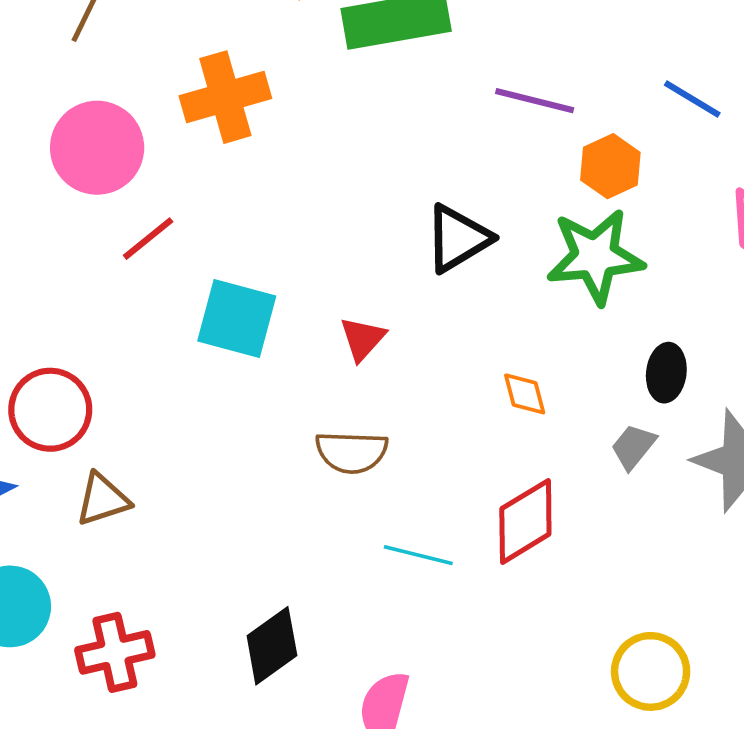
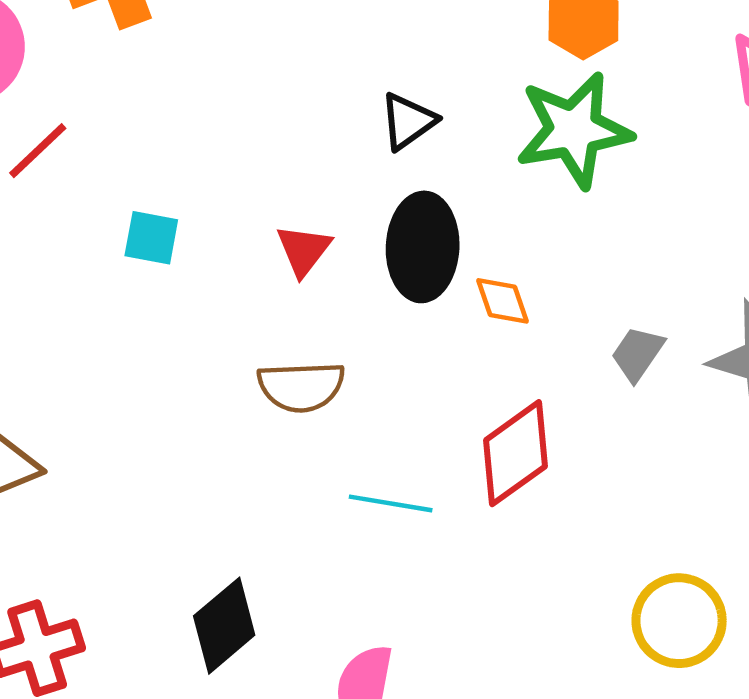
black triangle: (458, 238) -> (408, 121), size x0.7
cyan square: (237, 318) -> (151, 238), size x0.6
black ellipse: (666, 373) -> (423, 247), moved, size x1.5

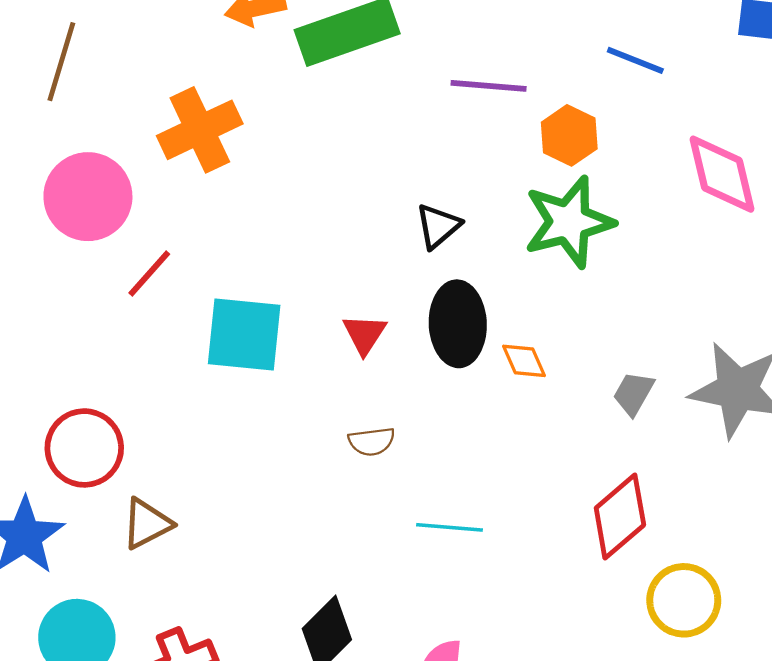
cyan square: (151, 238) -> (244, 334), size x1.8
brown semicircle: (301, 387) -> (372, 441), size x0.7
red diamond: (515, 453) -> (620, 516), moved

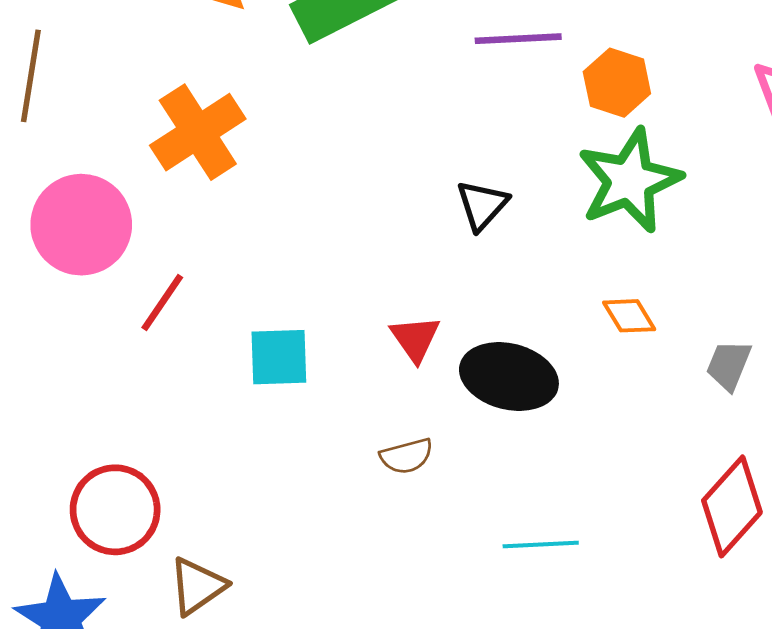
black ellipse: (458, 324) -> (509, 377), moved, turned -66
cyan square: (244, 334) -> (279, 357), size x0.7
orange diamond: (524, 361) -> (629, 316), moved
brown semicircle: (372, 441) -> (407, 456), moved

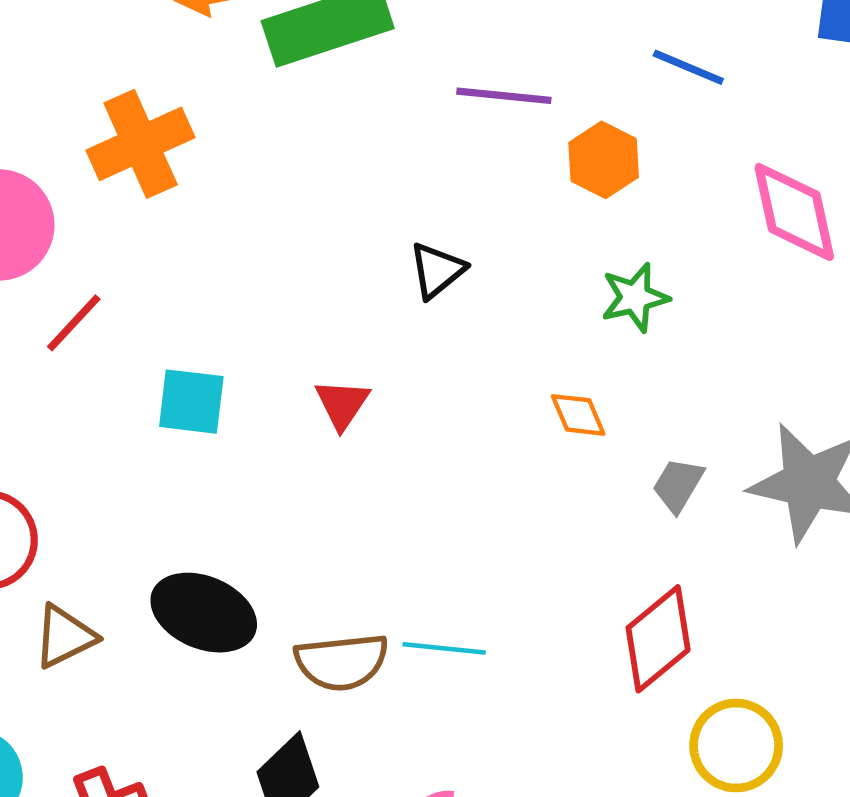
green star: (630, 181) -> (635, 297), moved, size x0.6
black ellipse: (509, 377) -> (204, 613), moved
brown semicircle: (407, 456) -> (342, 662), moved, size x1.6

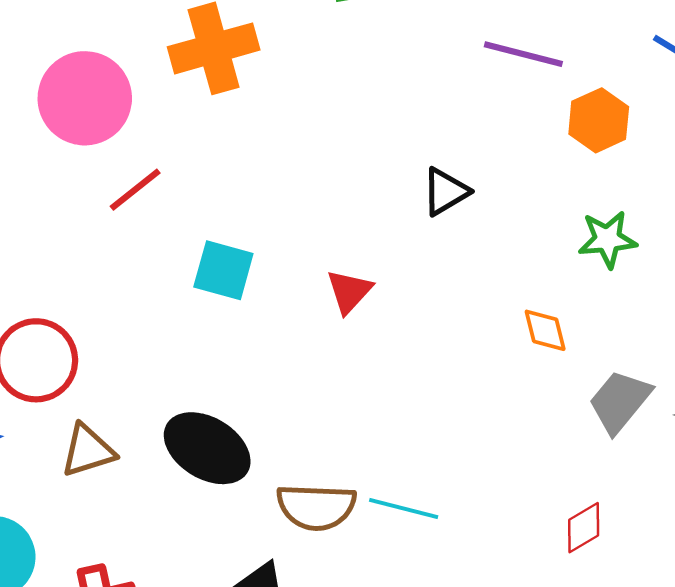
gray trapezoid: (678, 485) -> (620, 401), size x1.4
red diamond: (658, 639) -> (584, 528), size x0.6

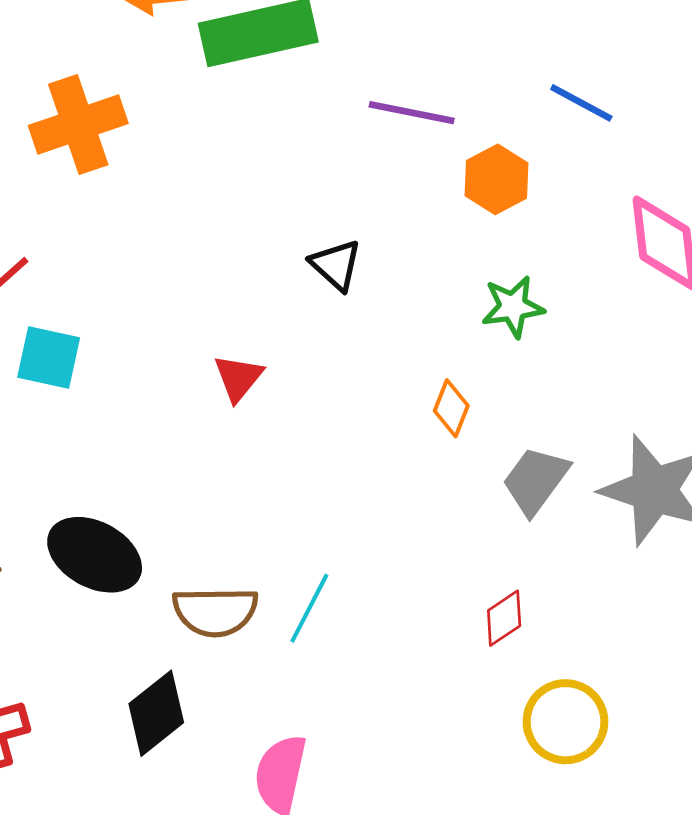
black triangle: (445, 192) -> (336, 265), turned -44
cyan square: (223, 270) -> (49, 358), moved
orange diamond: (545, 330) -> (451, 408), turned 39
cyan line: (404, 509) -> (309, 608), turned -74

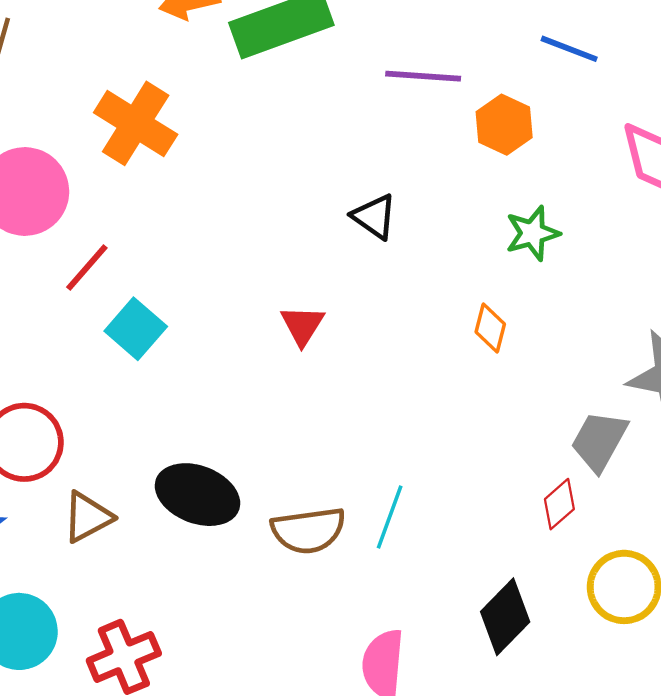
orange cross: (78, 124) -> (136, 123), turned -32
cyan square: (49, 358) -> (136, 329), turned 36
gray trapezoid: (536, 480) -> (599, 441), moved
black diamond: (156, 713) -> (505, 617), moved

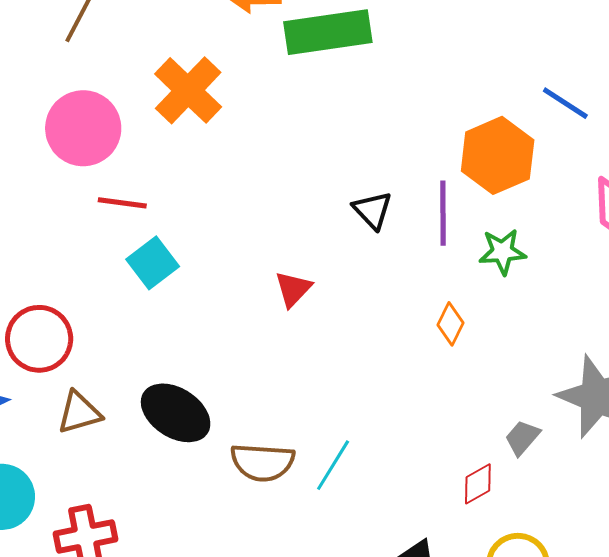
purple line: (423, 76) -> (443, 213), moved, turned 74
orange hexagon: (504, 125) -> (498, 155), size x1.5
red line: (87, 267) -> (122, 203), turned 45
gray trapezoid: (599, 441) -> (522, 438), size x0.7

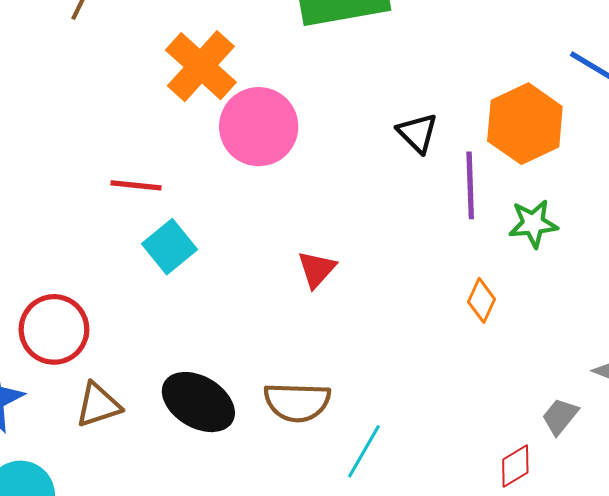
pink circle: (83, 128) -> (259, 127), moved
black triangle: (373, 210) -> (418, 133), moved
brown semicircle: (263, 462) -> (297, 402), moved

